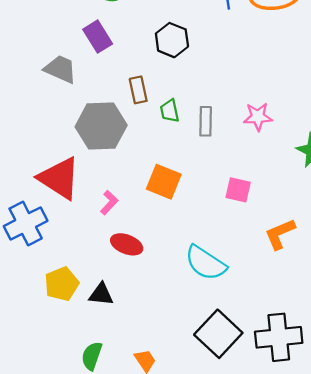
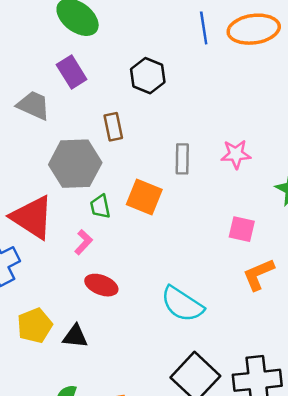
green trapezoid: (170, 111) -> (100, 207), moved
orange square: (164, 182) -> (144, 197), moved
pink square: (238, 190) -> (242, 229), moved

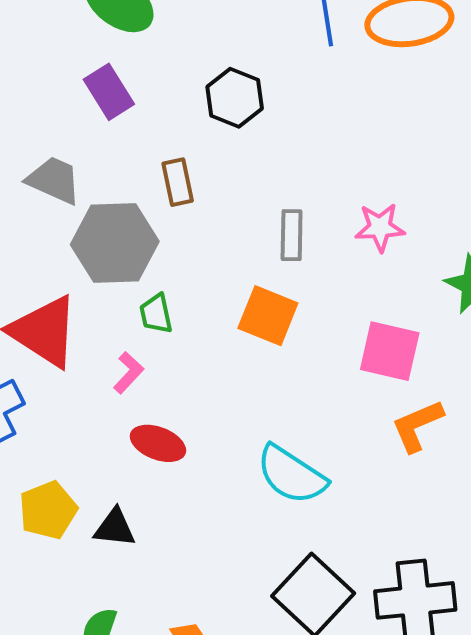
gray trapezoid: (33, 105) -> (54, 180), moved
orange square: (144, 197) -> (268, 316), moved
pink square: (242, 229) -> (390, 351), size x1.4

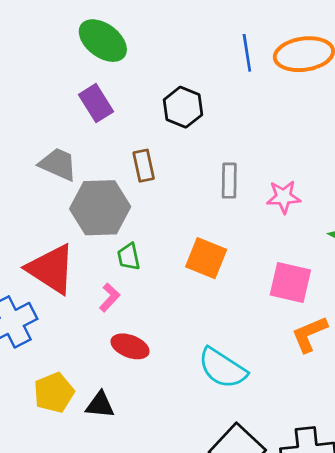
gray rectangle: (292, 235) -> (229, 181), moved

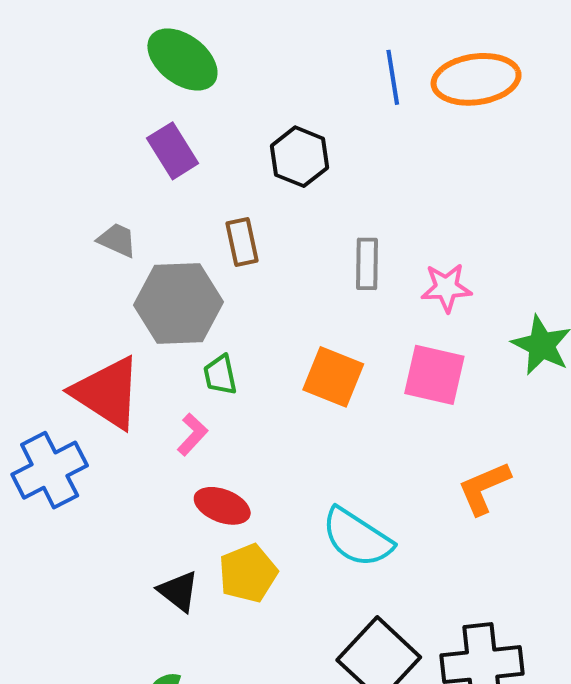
gray trapezoid: (58, 164) -> (117, 240), size x0.7
pink square: (290, 282) -> (434, 375), moved
yellow pentagon: (54, 393) -> (248, 573), moved
black triangle: (100, 405) -> (179, 591), turned 32

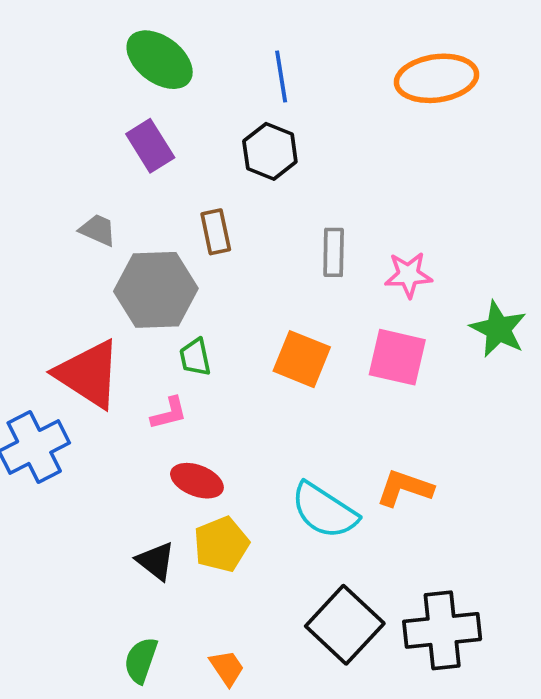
blue line: (393, 77) -> (281, 76), moved
pink L-shape: (192, 434) -> (169, 413), turned 33
orange L-shape: (484, 488) -> (405, 488), moved, turned 42

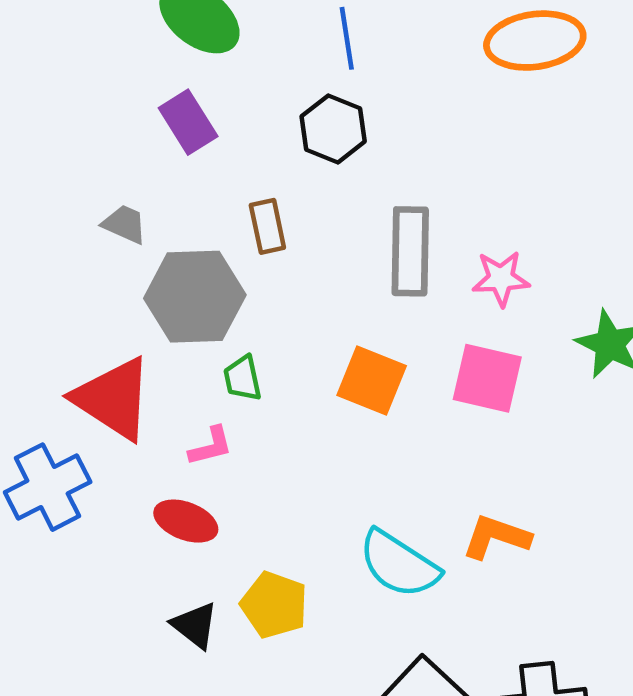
gray rectangle: (334, 252) -> (410, 251), size x1.5
red ellipse: (197, 481) -> (186, 521), moved
yellow pentagon: (221, 544) -> (274, 605), turned -30

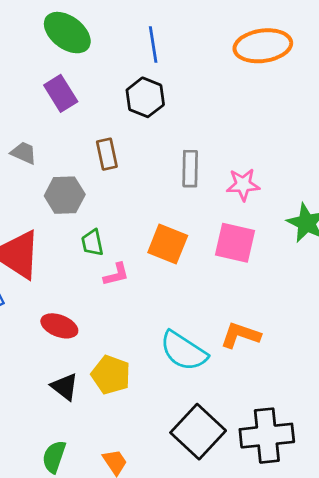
gray rectangle: (410, 251) -> (190, 169), size x0.7
gray hexagon: (195, 297) -> (65, 195), size x0.7
pink L-shape: (211, 446) -> (116, 274), moved

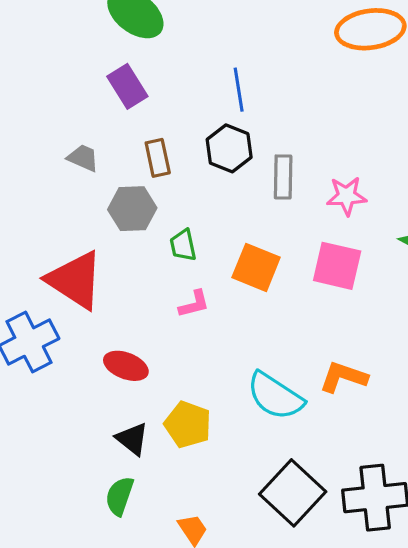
blue line: (153, 44) -> (239, 90), moved
black hexagon: (145, 97) -> (229, 148), moved
brown rectangle: (107, 154) -> (158, 158), moved
green trapezoid: (92, 243) -> (183, 245), moved
green semicircle: (54, 457) -> (120, 496), moved

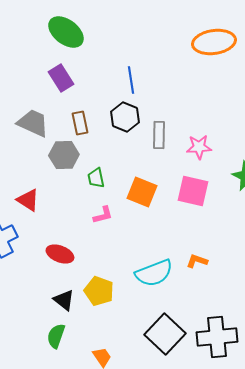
gray trapezoid: (83, 158) -> (33, 123), size x1.6
red triangle: (75, 280) -> (28, 200), size x0.6
orange L-shape: (343, 377) -> (197, 261), size x0.7
cyan semicircle: (275, 396) -> (154, 273), turned -54

